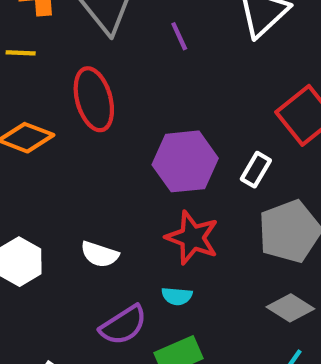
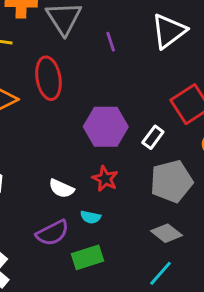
red star: (192, 238) -> (105, 179), size x0.7
white semicircle: (100, 254) -> (61, 188), moved

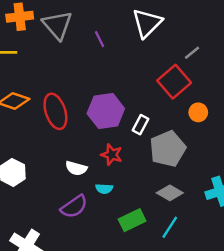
red ellipse: (49, 78) -> (55, 111), moved
white rectangle: (153, 137) -> (140, 125), moved
green rectangle: (88, 257) -> (132, 220), moved

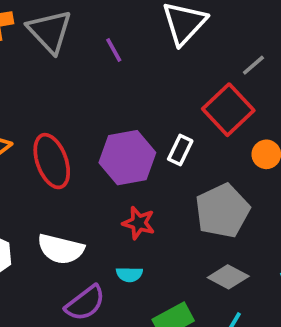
white rectangle: (140, 125) -> (180, 150), moved
white semicircle: (76, 168) -> (61, 249), moved, size x1.4

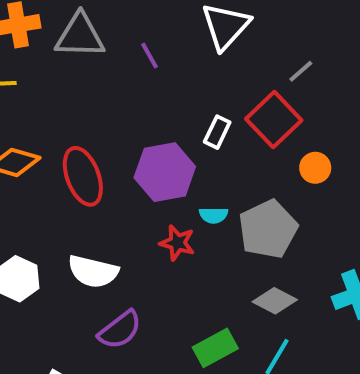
gray triangle: (50, 31) -> (80, 36), turned -45
white rectangle: (180, 150) -> (217, 132), moved
cyan semicircle: (129, 274) -> (214, 215), moved

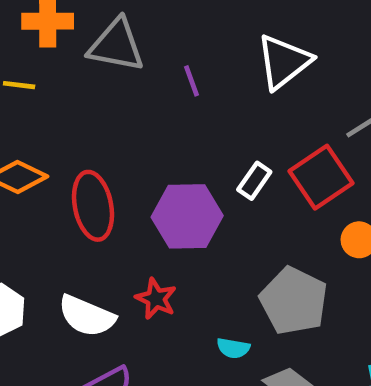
cyan semicircle: (214, 215) -> (233, 348), moved
gray pentagon: (268, 229) -> (294, 301), turned -30
red star: (177, 243) -> (156, 299), moved

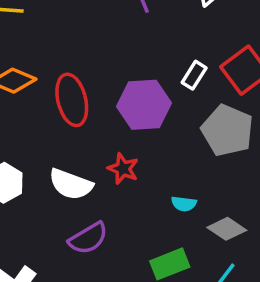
gray pentagon: (294, 301) -> (227, 130), moved

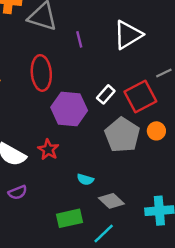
red ellipse: (72, 100) -> (41, 73), moved
purple semicircle: (88, 238) -> (18, 192), size x0.7

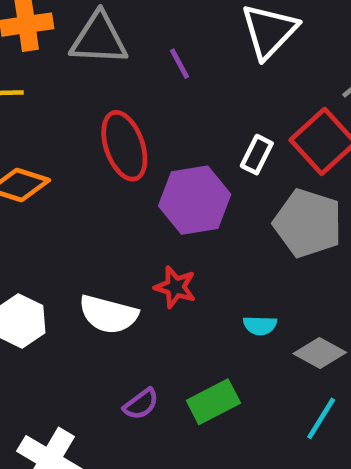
purple semicircle: (18, 192) -> (141, 404), moved
green rectangle: (70, 218) -> (213, 402), moved

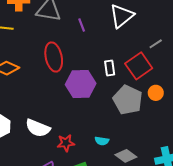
white rectangle: (257, 155) -> (110, 68), turned -42
red star: (175, 287) -> (66, 143), moved, turned -30

